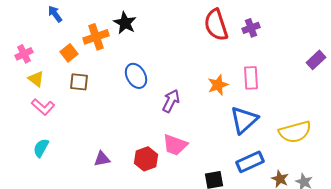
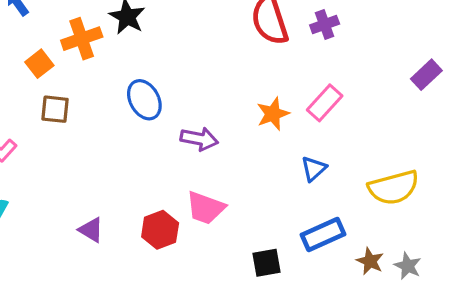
pink rectangle: (251, 78) -> (325, 103), turned 45
purple arrow: (171, 101) -> (199, 139), turned 75
blue triangle: (244, 120) -> (314, 169), size x0.6
purple triangle: (102, 159) -> (91, 230), turned 42

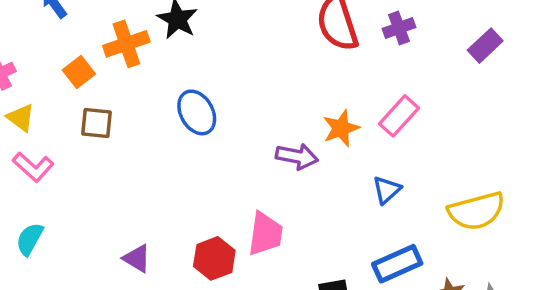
purple rectangle: (426, 75) -> (485, 46), moved
purple arrow: (199, 139) -> (297, 156), moved
pink trapezoid: (205, 208) -> (265, 234), turned -102

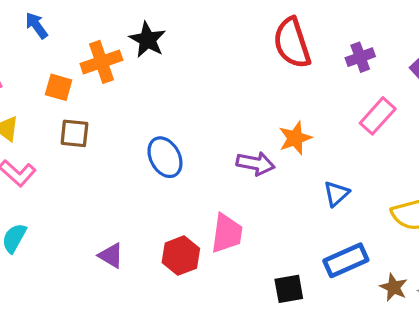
purple cross: (399, 28) -> (360, 57), moved
orange square: (79, 72) -> (59, 87), turned -36
blue ellipse: (197, 112) -> (165, 157), moved
pink rectangle: (399, 116) -> (378, 116), moved

